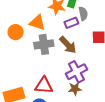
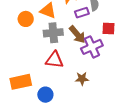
purple cross: (76, 72) -> (92, 47), moved
red triangle: (44, 85) -> (54, 60), moved

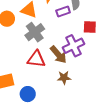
gray cross: (53, 33) -> (35, 32), turned -30
brown arrow: (77, 35) -> (58, 55), moved

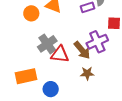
gray cross: (35, 32) -> (47, 44), moved

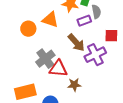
brown arrow: (82, 50) -> (76, 43), moved
brown star: (87, 73) -> (74, 85), moved

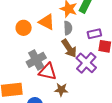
gray semicircle: (96, 12) -> (68, 28), moved
purple rectangle: (84, 21) -> (94, 34), moved
purple cross: (95, 55) -> (86, 63), turned -30

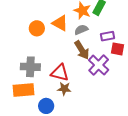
gray semicircle: (68, 28) -> (81, 30), turned -112
gray cross: (36, 60) -> (30, 67), moved, turned 30
brown star: (61, 90) -> (64, 89), moved

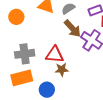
orange circle: (37, 28) -> (16, 17), moved

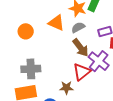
red triangle: (55, 55) -> (82, 72), moved, turned -48

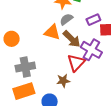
orange triangle: (56, 23) -> (52, 32), moved
orange circle: (26, 31) -> (12, 39), moved

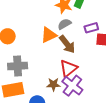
orange triangle: (52, 32) -> (49, 35), turned -48
purple cross: (91, 50) -> (72, 86), moved

